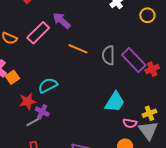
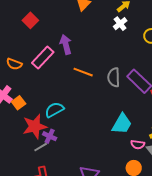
purple arrow: (62, 21) -> (66, 44), turned 36
red star: (28, 101) -> (35, 126), size x1.4

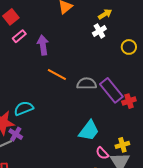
pink rectangle: (43, 57) -> (19, 36), moved, size x0.6
gray semicircle: (114, 77) -> (87, 84), turned 84
pink semicircle: (138, 145) -> (102, 153), turned 32

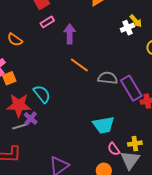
yellow arrow: (105, 14) -> (136, 21), moved, turned 72
cyan semicircle: (24, 108) -> (42, 94), turned 66
cyan trapezoid: (89, 131) -> (104, 125), turned 35

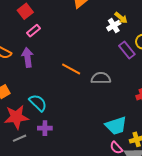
purple arrow: (70, 34) -> (28, 57), moved
purple rectangle: (131, 88) -> (127, 50), moved, size x0.7
purple cross: (31, 118) -> (45, 128), moved, turned -32
cyan trapezoid: (104, 125) -> (116, 126), moved

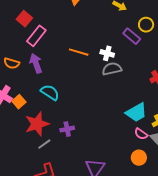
white cross: (114, 26) -> (107, 53), moved, turned -32
pink rectangle: (34, 31) -> (36, 36), size x1.5
orange line: (71, 69) -> (79, 52), moved
cyan semicircle: (38, 103) -> (50, 92), moved

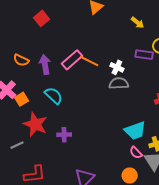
pink rectangle: (36, 36) -> (72, 60), moved
purple rectangle: (132, 36) -> (144, 55), turned -42
red star: (37, 124) -> (35, 124), turned 30
gray line: (44, 144) -> (17, 145), moved

